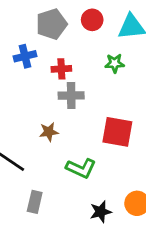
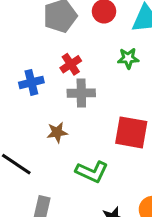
blue cross: (25, 56) -> (31, 82), moved
red cross: (61, 69) -> (71, 64), turned -30

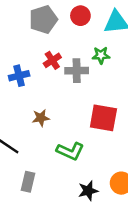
gray cross: (81, 93) -> (77, 71), moved

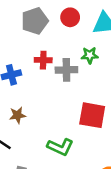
red cross: (52, 60) -> (43, 60), turned 35
brown star: (41, 118) -> (18, 115), moved

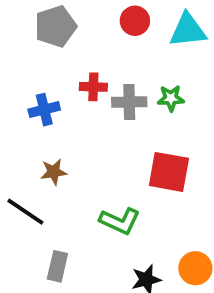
gray pentagon: (35, 21) -> (56, 26), moved
green star: (90, 55) -> (171, 98), moved

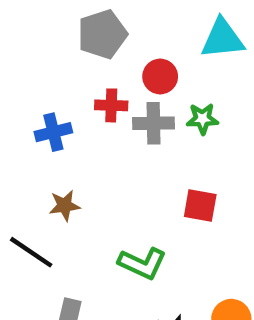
red circle: (135, 21) -> (160, 77), moved
gray pentagon: (56, 26) -> (102, 34), moved
red square: (169, 172) -> (200, 206), size x0.7

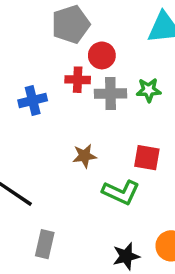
red circle: (160, 77) -> (102, 55), moved
brown star: (64, 206) -> (85, 156), moved
green L-shape: (142, 263) -> (121, 192), moved

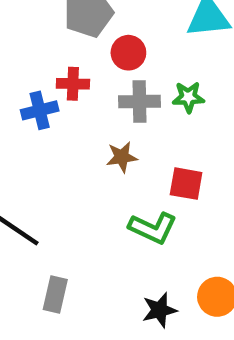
red cross: (78, 80) -> (73, 84), moved
brown star: (85, 156) -> (122, 157), moved

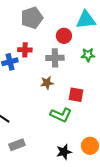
red circle: (128, 53) -> (64, 36), moved
green star: (188, 97) -> (88, 55), moved
gray rectangle: (55, 295) -> (17, 145), turned 56

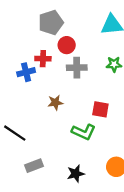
red circle: (64, 36) -> (67, 45), moved
brown star: (47, 83) -> (55, 103), moved
black star: (64, 152) -> (76, 174), moved

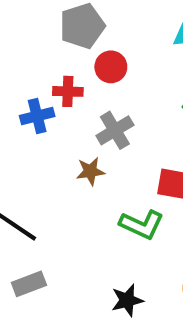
gray cross: (77, 68) -> (115, 130), moved, turned -30
gray rectangle: (34, 166) -> (29, 284), moved

